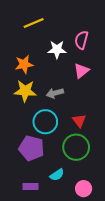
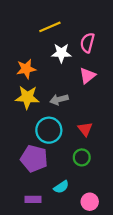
yellow line: (34, 23) -> (50, 27), moved
green circle: (76, 147) -> (82, 157), size x0.6

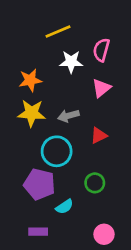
red triangle: (85, 129) -> (99, 135), moved, turned 42
cyan semicircle: (61, 187) -> (64, 207), moved

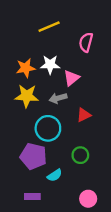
white star: (71, 62) -> (50, 65), moved
pink triangle: (101, 88) -> (71, 78), moved

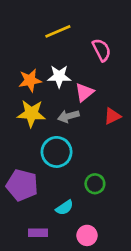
pink semicircle: (86, 42) -> (102, 50), turned 138
red triangle: (84, 115) -> (112, 116), moved
purple pentagon: (33, 156) -> (22, 185), moved
pink circle: (88, 199) -> (87, 235), moved

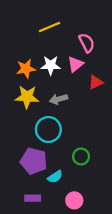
pink triangle: (84, 92) -> (75, 64), moved
red triangle: (112, 116) -> (96, 82), moved
purple pentagon: (22, 185) -> (34, 161), moved

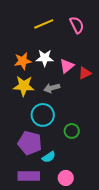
pink semicircle: (87, 43) -> (77, 25), moved
pink triangle: (75, 64) -> (67, 66), moved
green circle: (81, 157) -> (72, 131), moved
purple rectangle: (33, 198) -> (29, 176), size x1.5

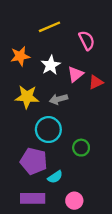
pink semicircle: (77, 25) -> (87, 40), moved
white star: (45, 58) -> (51, 65), turned -30
orange star: (23, 61) -> (20, 56), moved

